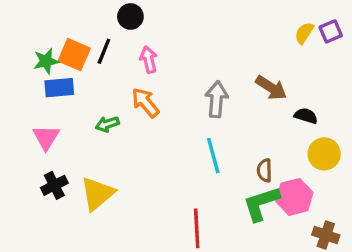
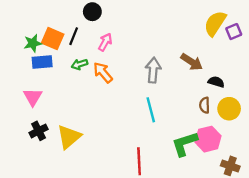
purple square: (331, 31) -> (234, 32), moved
yellow semicircle: (304, 33) -> (215, 23), size x1.6
pink arrow: (149, 60) -> (105, 42), turned 42
green arrow: (107, 124) -> (79, 64), moved
brown semicircle: (265, 170) -> (205, 105), moved

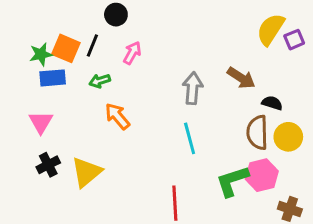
orange arrow: (103, 72) -> (117, 116), moved
brown semicircle: (205, 105) -> (257, 132), size x1.6

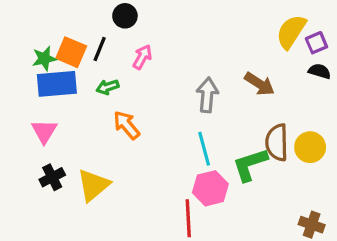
blue rectangle: (53, 78) -> (57, 84), size x1.4
black semicircle: (272, 103) -> (320, 71), moved
pink hexagon: (262, 175) -> (210, 188), moved
green L-shape: (232, 181) -> (250, 165), moved

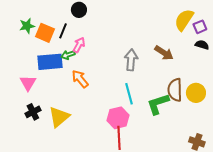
pink arrow: (142, 57) -> (79, 45), moved
green star: (44, 59) -> (27, 26), moved
blue rectangle: (57, 84) -> (50, 62), moved
pink hexagon: (210, 188) -> (118, 118), moved

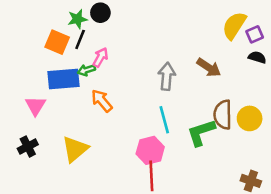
green star: (27, 26) -> (77, 19), moved
black cross: (33, 112) -> (28, 147), moved

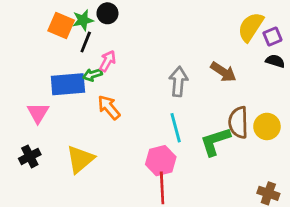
orange square: (57, 42) -> (61, 26), moved

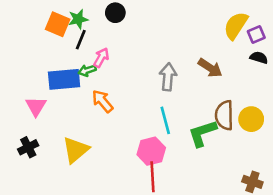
black circle: (107, 13) -> (115, 13), moved

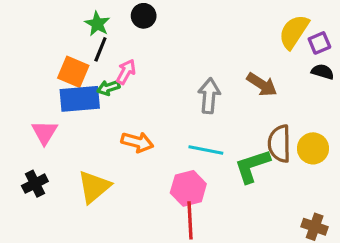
green star: (78, 19) -> (97, 24), turned -30
orange square: (58, 24) -> (73, 72), moved
orange arrow: (103, 101) -> (137, 142), moved, turned 145
cyan line: (165, 120) -> (206, 150), turned -64

